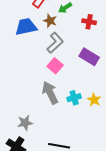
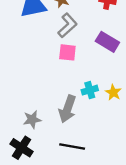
pink square: (55, 66) -> (67, 52), turned -35
gray arrow: (50, 93) -> (67, 109), moved, turned -135

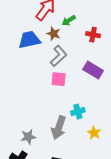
yellow star: (113, 92) -> (94, 133), moved

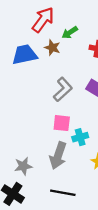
gray L-shape: (59, 56) -> (63, 89), moved
pink square: (59, 79) -> (62, 123), moved

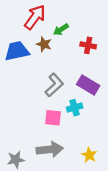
cyan cross: (80, 137) -> (75, 108), moved
gray arrow: (58, 156) -> (50, 149), turned -115

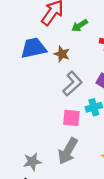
brown star: (44, 44) -> (62, 54), moved
gray arrow: (50, 149) -> (68, 151), turned 125

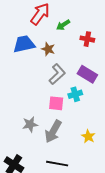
gray star: (32, 162) -> (30, 124), moved

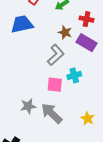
brown star: (48, 49) -> (65, 32), moved
purple rectangle: (87, 74) -> (87, 43), moved
gray arrow: (53, 131) -> (52, 113), turned 105

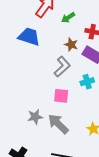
blue trapezoid: (22, 24) -> (29, 37), turned 30
cyan cross: (74, 75) -> (87, 82), moved

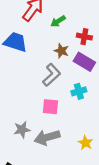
gray arrow: (58, 124) -> (47, 137), turned -60

